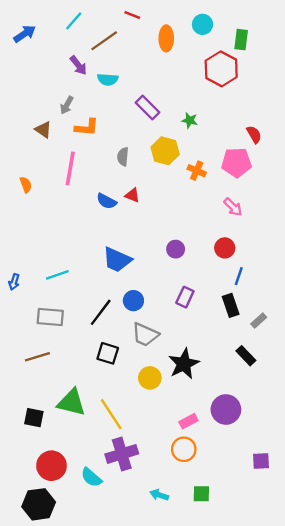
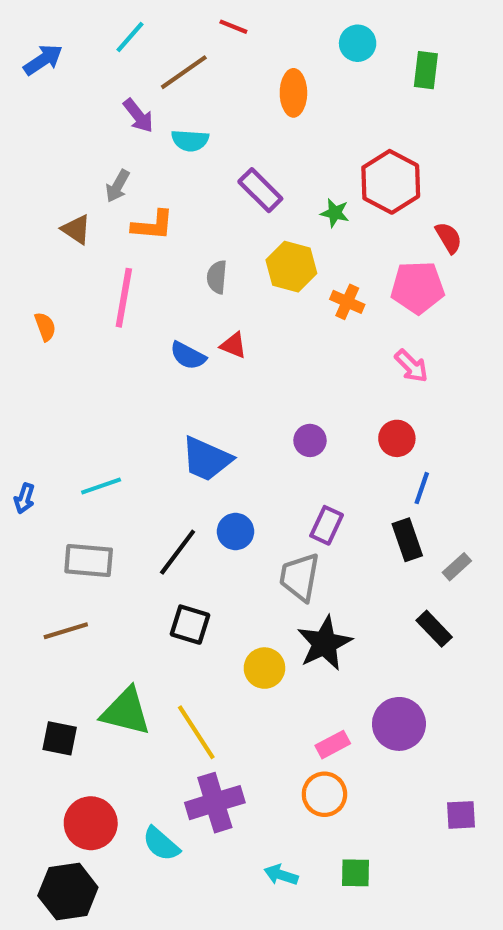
orange ellipse: (166, 38) -> (293, 93), moved
red hexagon: (221, 69) -> (391, 182), moved
gray trapezoid: (145, 335) -> (300, 577), moved, turned 76

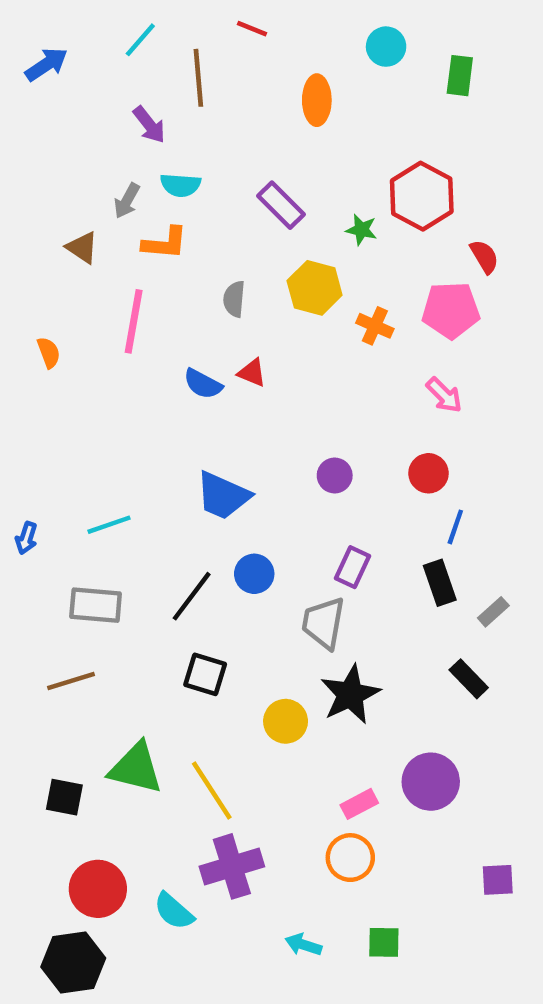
brown line: (184, 72) -> (198, 78), turned -60
cyan semicircle: (190, 140) -> (181, 185), moved

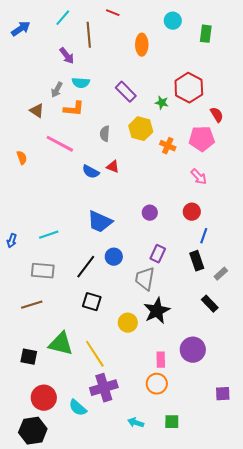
pink line: (134, 321) -> (60, 144), turned -72
pink rectangle: (359, 804) -> (161, 360), turned -63

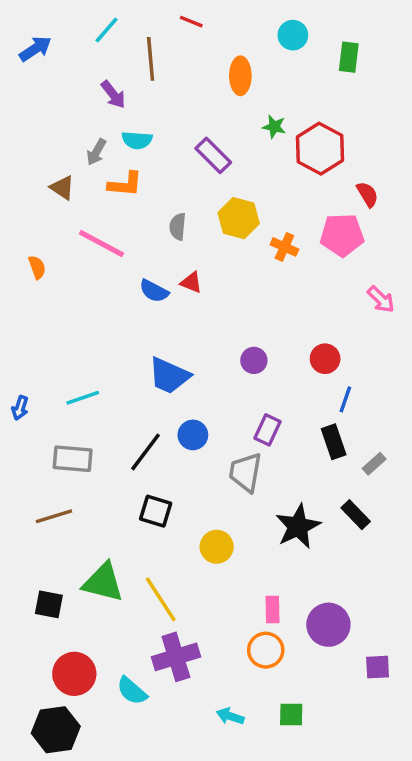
green star: (162, 103) -> (274, 127), moved
pink arrow: (199, 177) -> (381, 299), moved
black star: (157, 311) -> (298, 526), moved
purple circle: (193, 350) -> (328, 625), moved

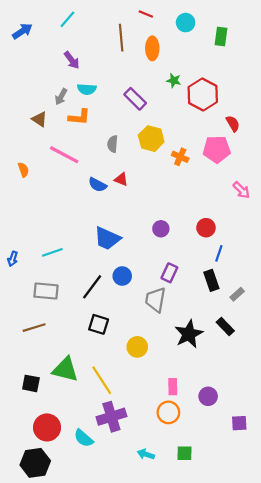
red line: (191, 22) -> (146, 14), moved
brown line: (151, 59) -> (121, 38), moved
purple circle: (328, 625) -> (208, 396), size x0.7

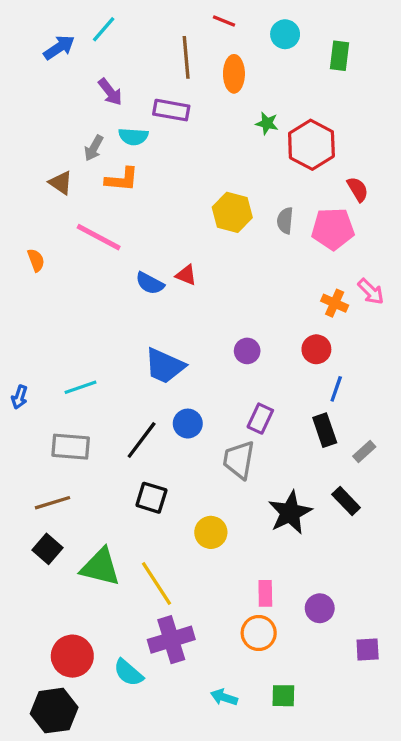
blue arrow: (22, 31) -> (59, 47), moved
purple rectangle: (135, 99) -> (171, 110), moved, turned -35
gray semicircle: (113, 144) -> (285, 221), moved
orange cross: (180, 157) -> (335, 303), moved
black square: (31, 383) -> (48, 549), moved, turned 30

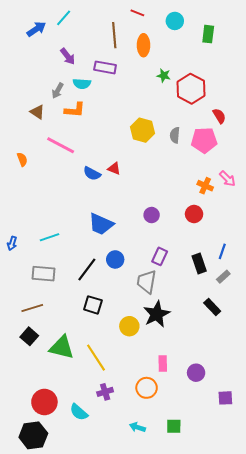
blue line: (336, 389) -> (222, 251), moved
black star: (290, 513) -> (157, 314), moved
orange circle: (259, 633) -> (147, 388), moved
purple cross: (171, 640) -> (105, 392), size x0.6

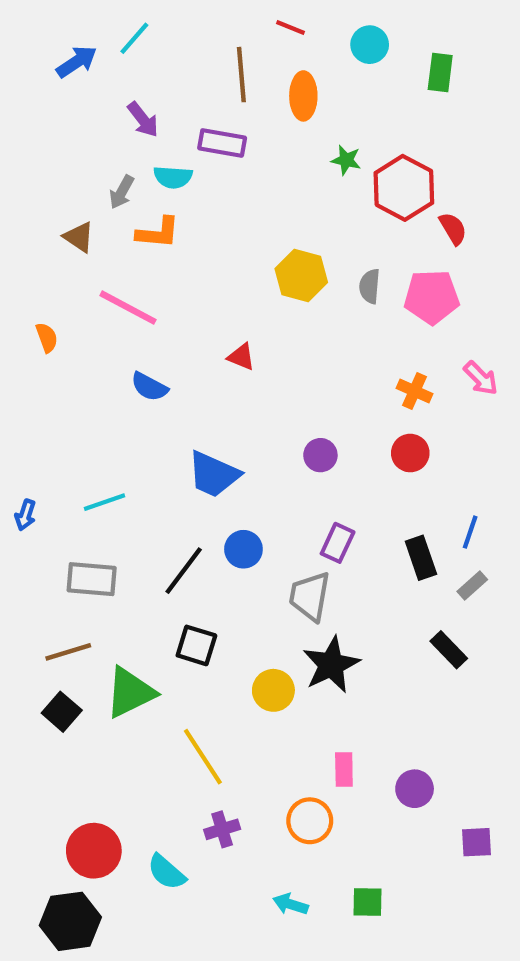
red semicircle: (219, 116) -> (453, 228), moved
blue semicircle: (92, 174) -> (149, 387), moved
orange cross: (205, 186) -> (415, 391), moved
green triangle: (62, 347) -> (130, 692), moved, turned -40

